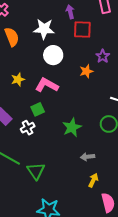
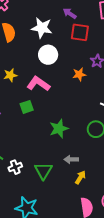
purple arrow: (70, 12) -> (70, 13), turned -48
white cross: (28, 128) -> (15, 167), moved
green triangle: (36, 171) -> (43, 171), moved
yellow arrow: (93, 180) -> (80, 177), moved

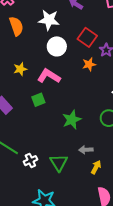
red square: (80, 32) -> (87, 37), moved, turned 30

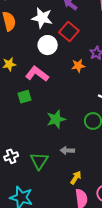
red square: (87, 37) -> (69, 31), moved
yellow arrow: (96, 167) -> (76, 178), moved

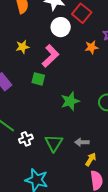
pink L-shape: (37, 74) -> (50, 56), turned 100
green square: (24, 97) -> (38, 79), turned 32
gray arrow: (67, 150) -> (82, 142), moved

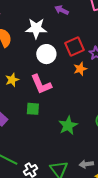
red square: (82, 13) -> (75, 46), moved, turned 36
pink L-shape: (50, 56) -> (41, 84), turned 120

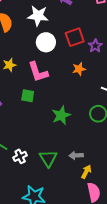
orange star: (80, 69) -> (79, 69), moved

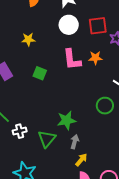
pink L-shape: (38, 72) -> (72, 60), moved
green star: (61, 115) -> (67, 120), moved
gray arrow: (76, 155) -> (75, 142), turned 96

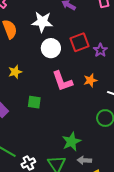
orange star: (95, 58) -> (90, 80), moved
gray arrow: (75, 142) -> (84, 160), turned -88

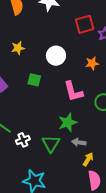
white circle: (51, 48) -> (56, 56), moved
pink L-shape: (62, 81) -> (73, 91), moved

